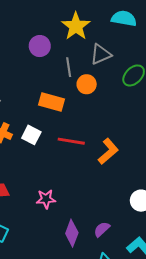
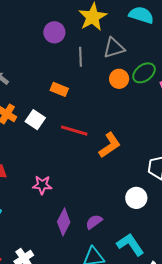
orange circle: (87, 84) -> (119, 79), moved
orange rectangle: (51, 102) -> (59, 89), size x0.7

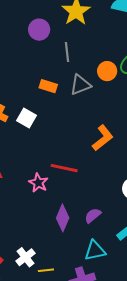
gray triangle: (114, 48) -> (80, 85), moved
red line: (74, 131) -> (64, 168), moved
pink star: (42, 185) -> (38, 183), turned 30

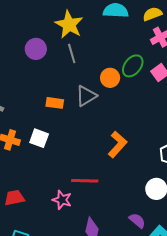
gray line: (67, 52) -> (72, 53), moved
purple semicircle: (93, 216) -> (137, 221), moved, turned 90

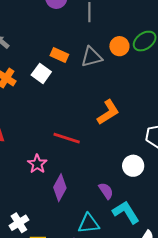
white square: (39, 138) -> (41, 73), moved
pink star: (62, 200) -> (37, 164), moved

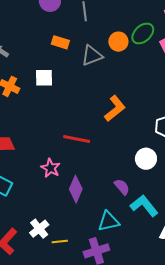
orange rectangle: (59, 55) -> (60, 42), moved
white square: (41, 73) -> (44, 78), turned -30

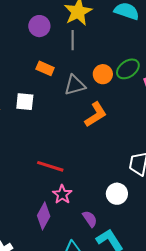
orange L-shape: (115, 108) -> (96, 115), moved
pink star: (51, 168) -> (62, 194), moved

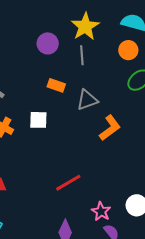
orange circle: (103, 74) -> (128, 50), moved
red line: (50, 166) -> (68, 183), turned -44
pink star: (62, 194) -> (101, 211), moved

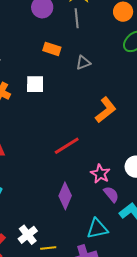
gray triangle: (87, 100) -> (83, 63), size x0.7
orange L-shape: (110, 128) -> (106, 110), moved

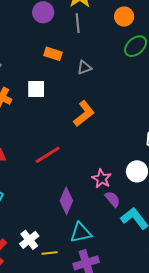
orange L-shape: (106, 110) -> (84, 114), moved
red line: (67, 146) -> (48, 155), moved
cyan triangle: (97, 229) -> (81, 233), moved

